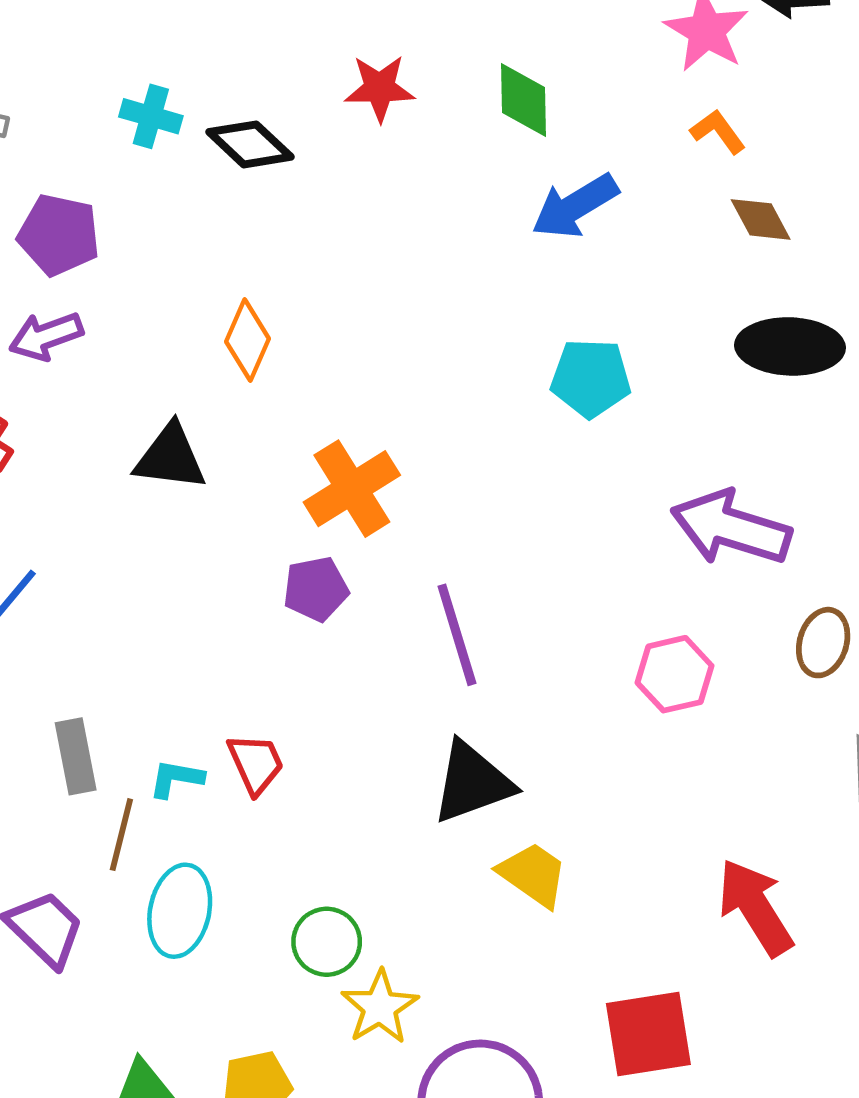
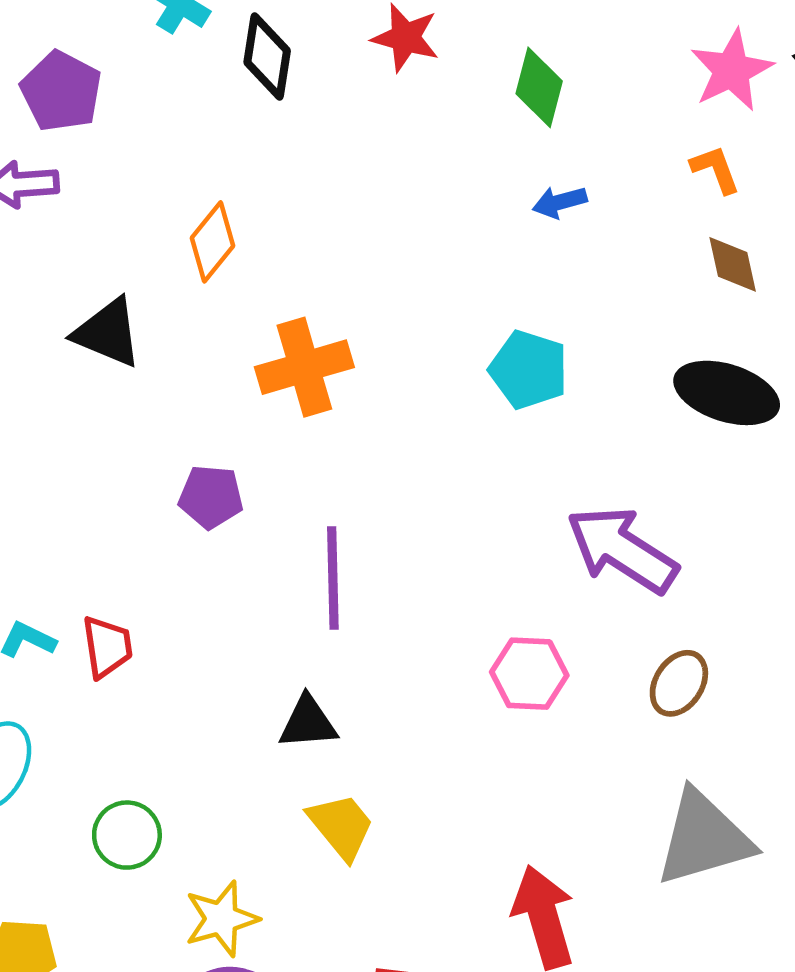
black diamond: (250, 144) -> (267, 57), turned 40
blue arrow: (575, 206) -> (560, 202), size x0.6
orange cross: (352, 489) -> (304, 367), moved
black triangle: (472, 782) -> (308, 723), size x0.7
yellow star: (380, 1007) -> (221, 919), moved

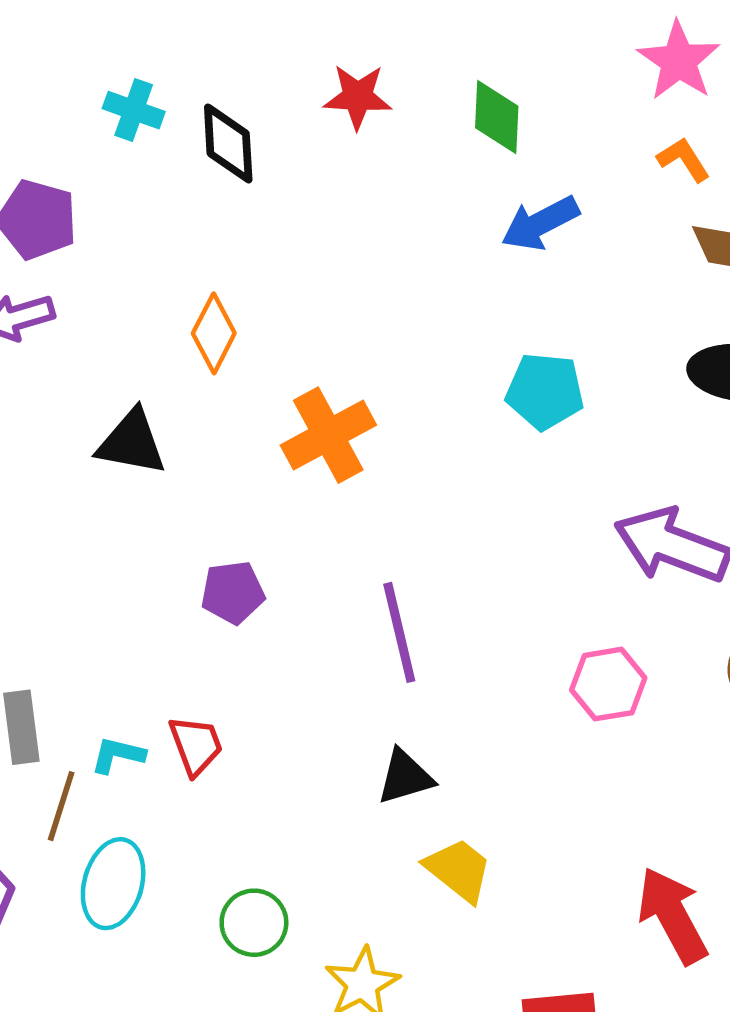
blue arrow: (560, 202) -> (540, 223), size x1.5
purple pentagon: (211, 497) -> (233, 592), moved

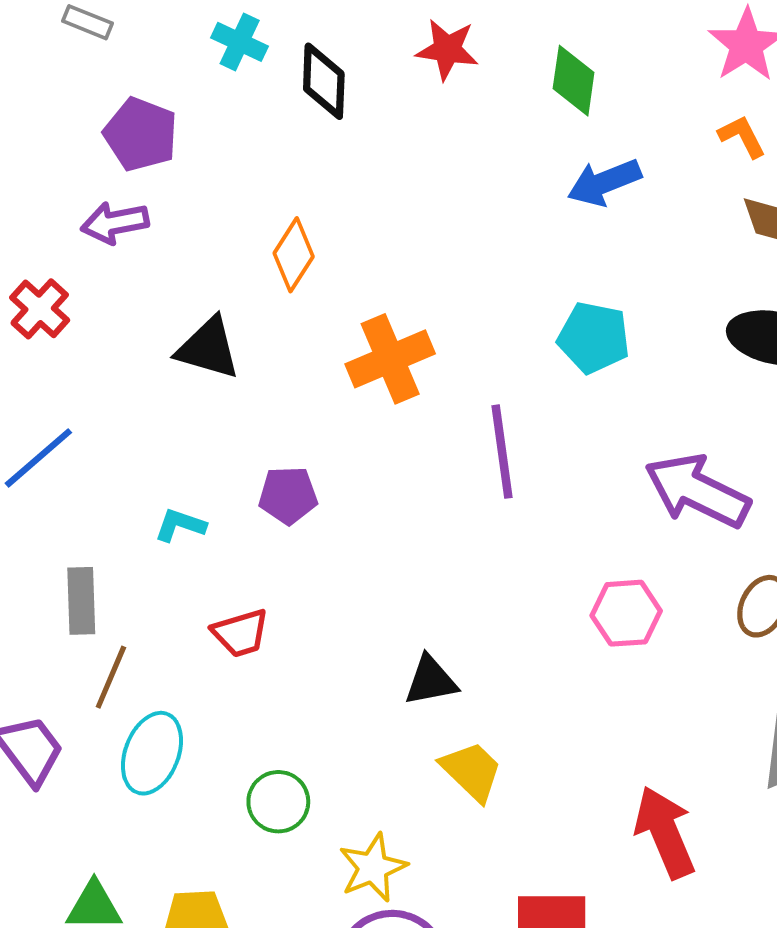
purple line: (399, 632) -> (502, 452), moved
red trapezoid: (196, 745) -> (241, 633), turned 88
cyan L-shape: (118, 755) -> (180, 525), moved

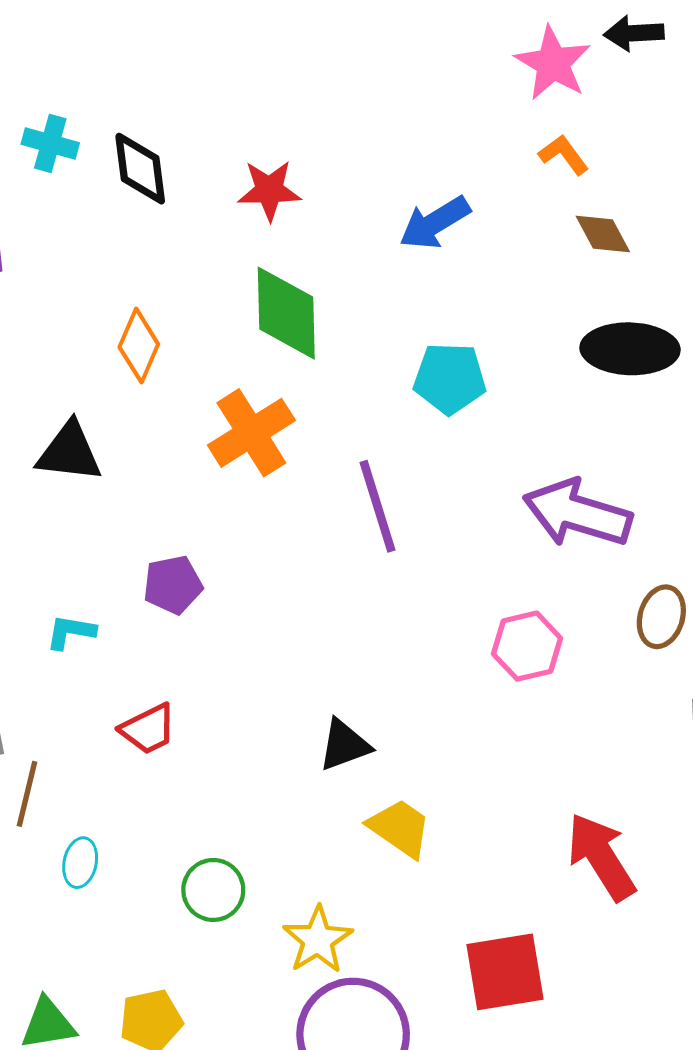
red star: (447, 50) -> (269, 190), moved
green diamond: (574, 81) -> (286, 313), moved, size x1.4
cyan ellipse: (152, 753) -> (80, 863), size x0.6

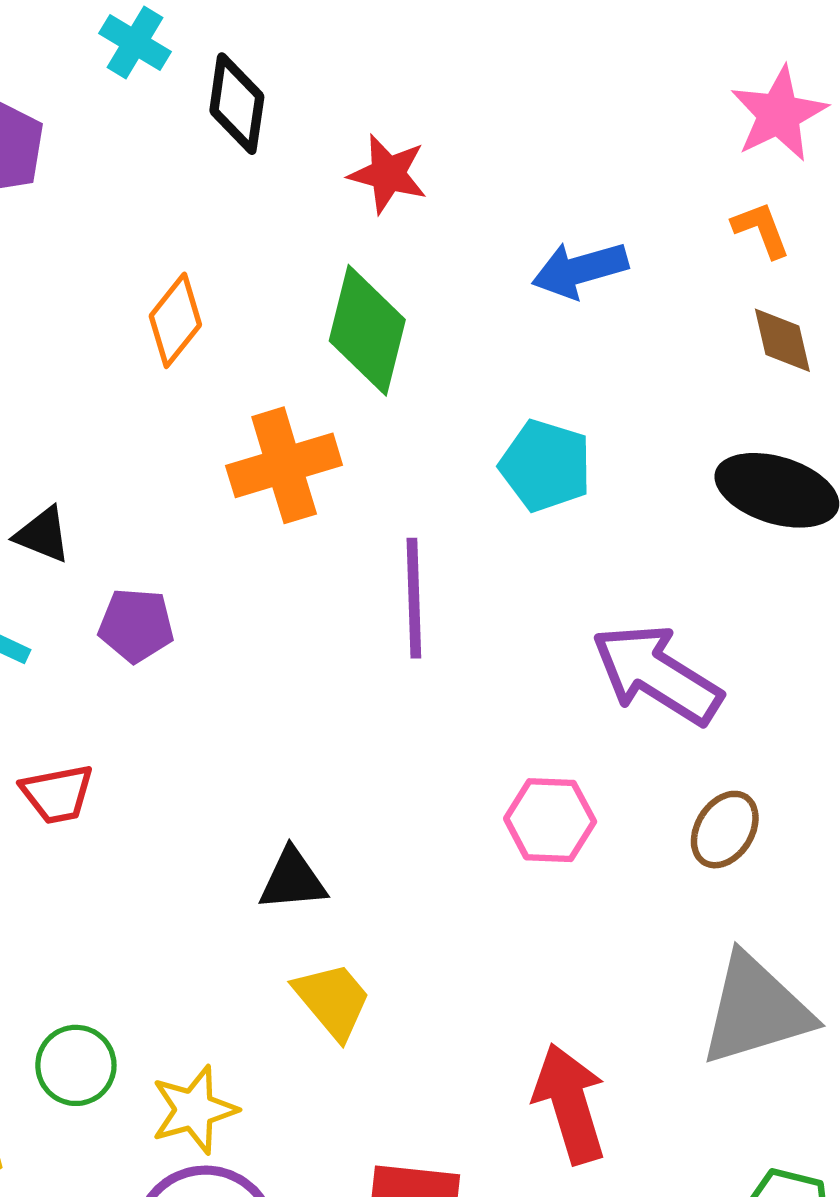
black triangle: (69, 452) -> (43, 535), moved, size x0.7
green circle: (213, 890) -> (76, 1065), moved

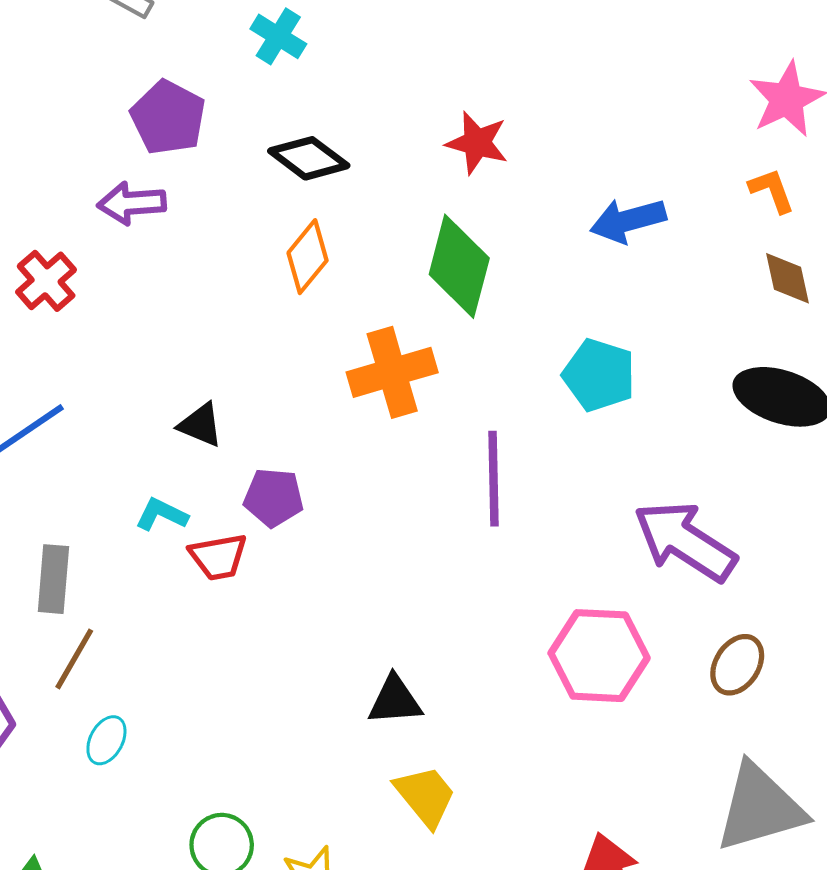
black diamond: (237, 104) -> (309, 158), moved, turned -62
red trapezoid: (57, 794) -> (218, 557), moved
pink hexagon: (550, 820) -> (599, 656), size x1.4

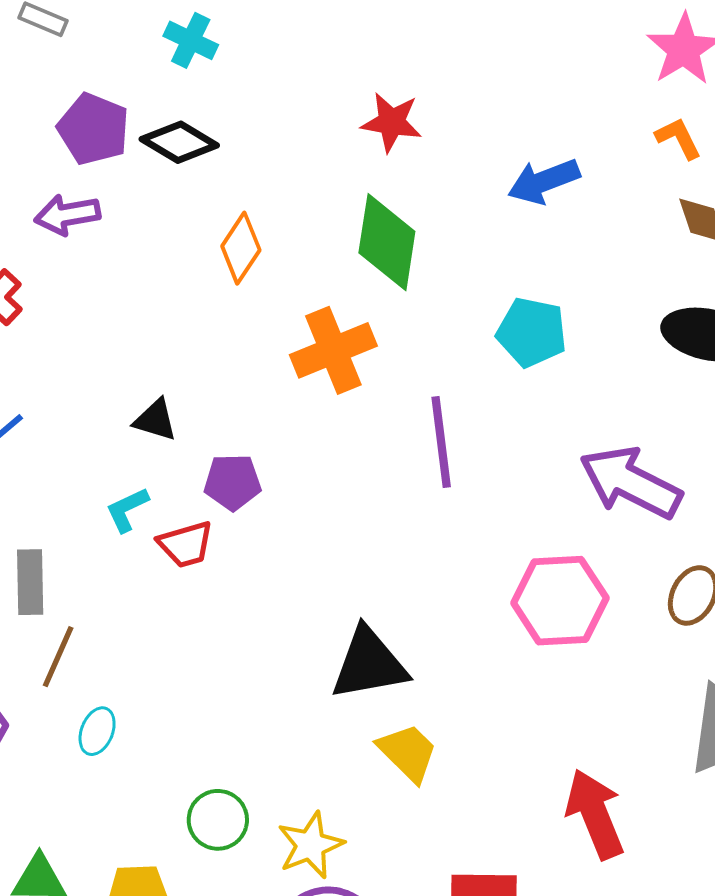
black diamond: (309, 158) -> (179, 142), moved
cyan L-shape: (162, 514) -> (127, 510), turned -45
black triangle: (395, 700) -> (369, 664), size x1.5

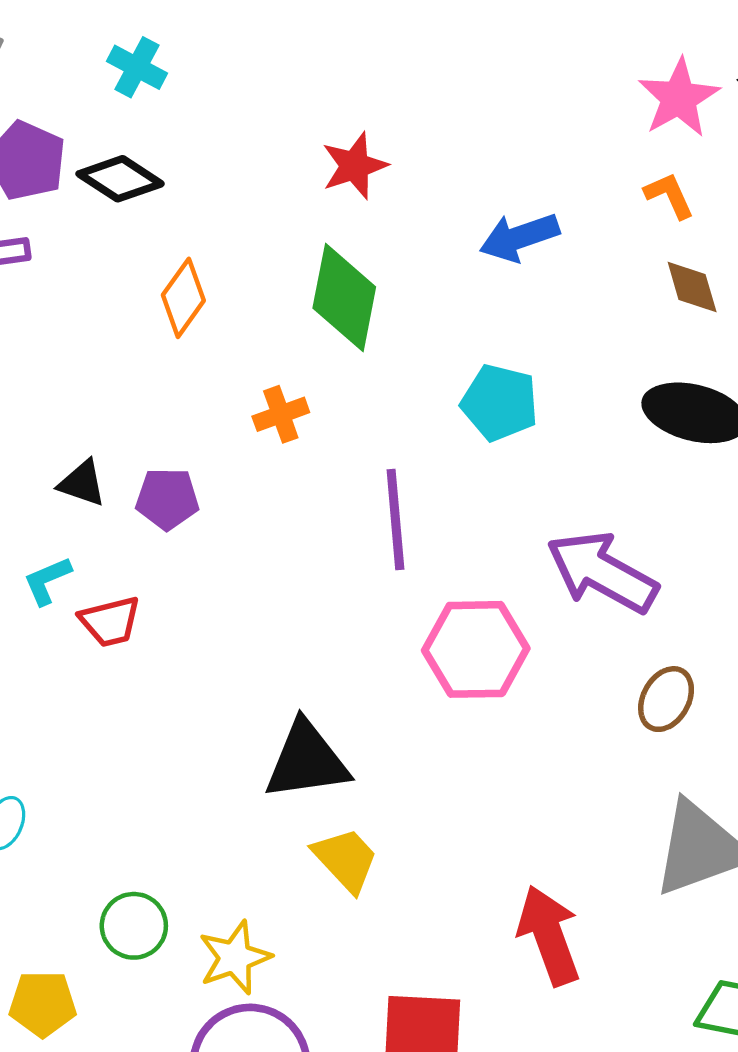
red star: (392, 122) -> (354, 166), turned -30
orange cross: (333, 350) -> (281, 414), size x0.6
purple pentagon: (233, 482) -> (167, 499), moved
pink hexagon: (560, 601) -> (476, 649), moved

